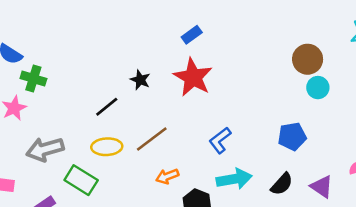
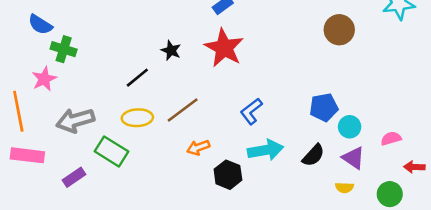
cyan circle: (318, 88) -> (350, 127), moved

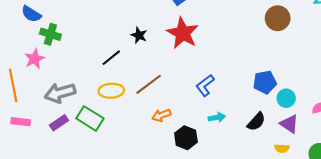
cyan arrow: (265, 150) -> (217, 117), size x0.6
pink rectangle: (27, 155) -> (21, 122), size x0.7
purple rectangle: (74, 177) -> (59, 123), moved

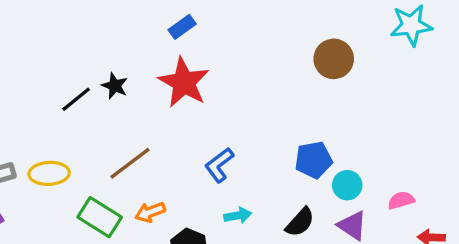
black line: (111, 58) -> (76, 99), moved
yellow ellipse: (111, 91) -> (49, 173), moved
green rectangle: (90, 118) -> (100, 217), moved

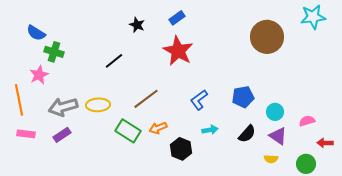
brown circle: (334, 59) -> (267, 37), size x1.4
black star: (115, 86) -> (137, 25), moved
blue pentagon: (313, 160) -> (243, 97), moved

